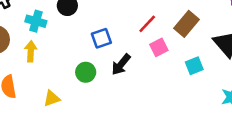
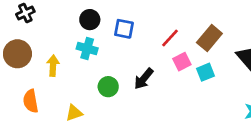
cyan cross: (36, 21) -> (87, 49), moved
blue square: (101, 38) -> (124, 29), moved, turned 30
cyan square: (194, 66) -> (205, 72), moved

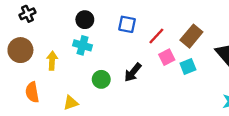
blue square: (124, 29) -> (127, 24), moved

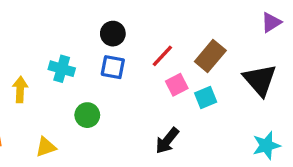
black circle: (85, 20) -> (113, 34), moved
blue square: (127, 24) -> (113, 67), moved
black arrow: (133, 72) -> (167, 141), moved

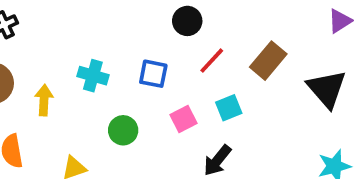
black circle: (113, 34) -> (187, 21), moved
pink square: (177, 85) -> (183, 119), moved
cyan square: (206, 98) -> (229, 108), moved

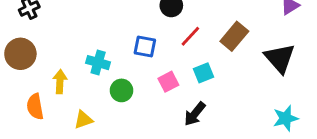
cyan cross: (93, 76) -> (98, 63), moved
yellow arrow: (44, 100) -> (60, 82), moved

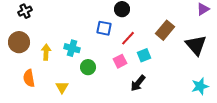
red line: (190, 36) -> (128, 38), moved
blue square: (145, 46) -> (104, 28), moved
yellow arrow: (60, 82) -> (46, 52), moved
yellow triangle: (83, 120) -> (62, 87), turned -40

